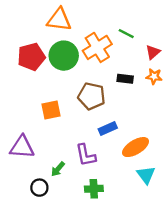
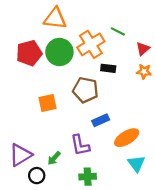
black rectangle: (125, 79) -> (108, 68), moved
purple triangle: (22, 147) -> (20, 155), moved, turned -35

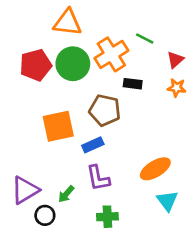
orange square: (48, 103) -> (58, 126), size x1.4
blue rectangle: (101, 120) -> (93, 145), moved

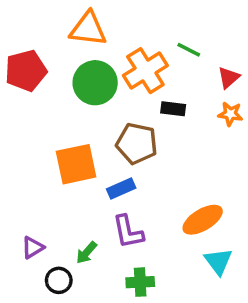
red pentagon: (36, 65) -> (26, 71), moved
purple triangle: (25, 190) -> (33, 247), size x0.6

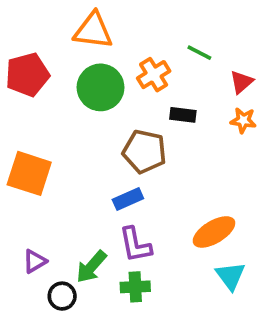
orange cross: (145, 71) -> (154, 75), size x0.7
orange square: (76, 164) -> (29, 173), moved, turned 30
green arrow: (86, 253) -> (91, 267), size x1.4
green cross: (140, 282) -> (135, 287), moved

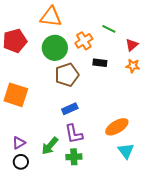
brown pentagon: (144, 151) -> (67, 75), moved, turned -30
black circle: (62, 296) -> (21, 162), moved

